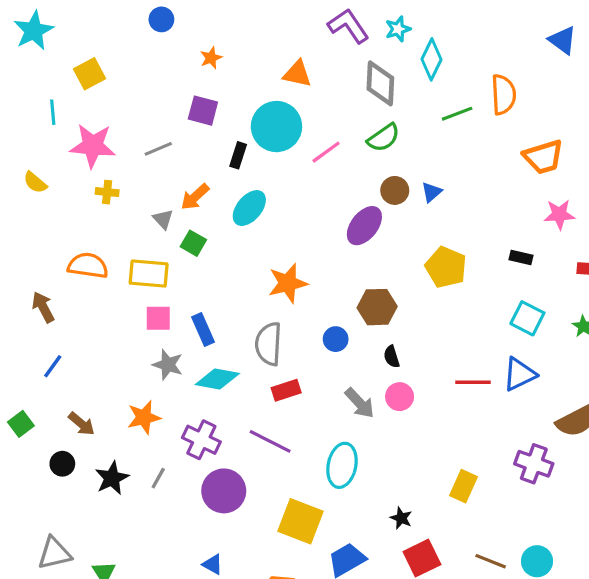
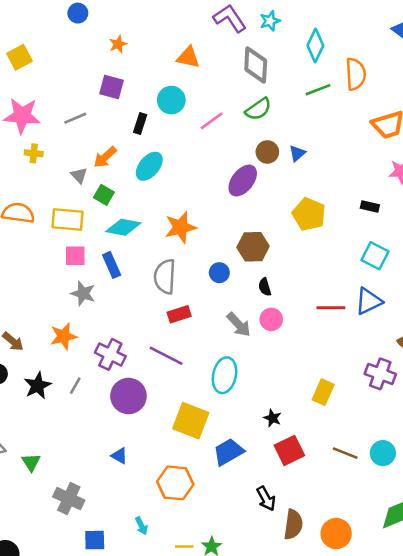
cyan diamond: (432, 59) -> (315, 46), moved
cyan circle: (276, 127) -> (171, 100), size x0.7
cyan diamond: (217, 379) -> (123, 227), moved

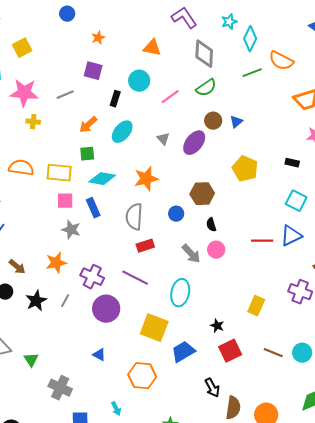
cyan star: (270, 21) -> (229, 22), moved
orange semicircle: (356, 74) -> (281, 61), turned 120
gray triangle: (79, 175) -> (163, 139), moved
green square: (104, 195) -> (87, 154), turned -35

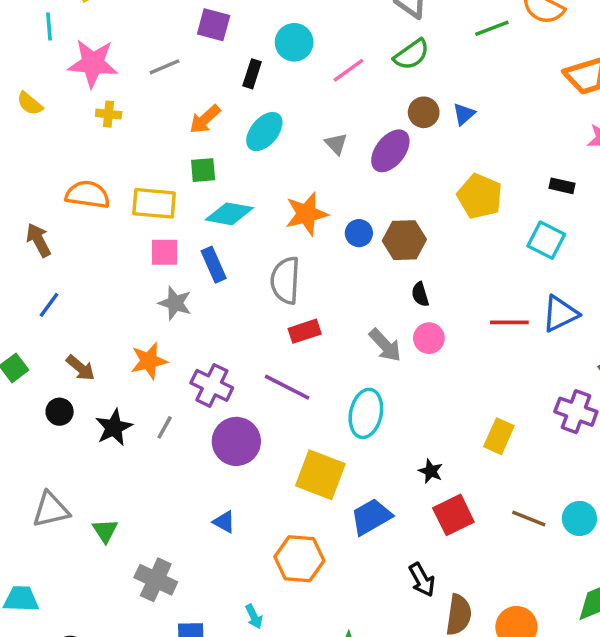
cyan square: (296, 201) -> (546, 240), moved
blue circle: (176, 214) -> (359, 233), moved

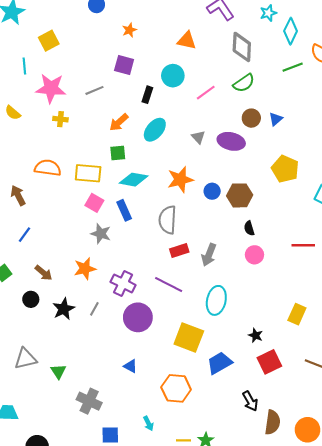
purple ellipse: (390, 151) -> (231, 141), turned 65
pink square: (165, 252) -> (94, 203), turned 30
gray arrow: (385, 345) -> (209, 255), moved, turned 65

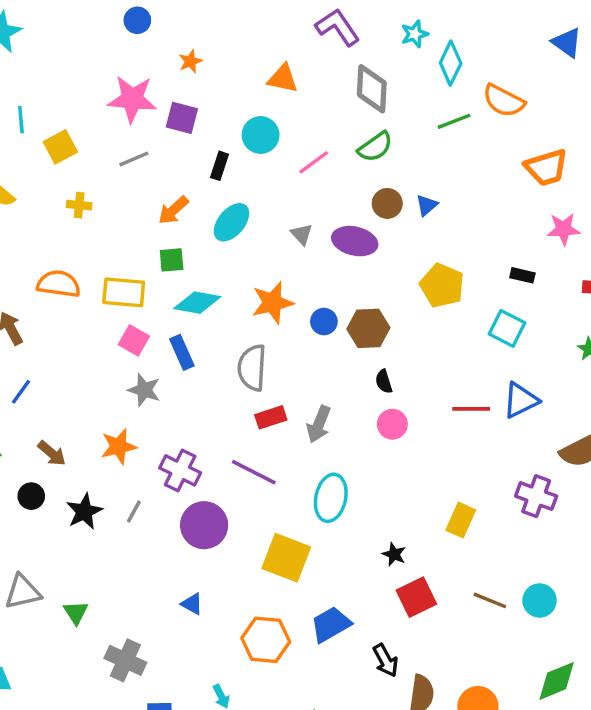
yellow square: (49, 41) -> (60, 147), moved
pink star: (51, 88) -> (132, 99), moved
blue trapezoid: (220, 363) -> (331, 624), moved

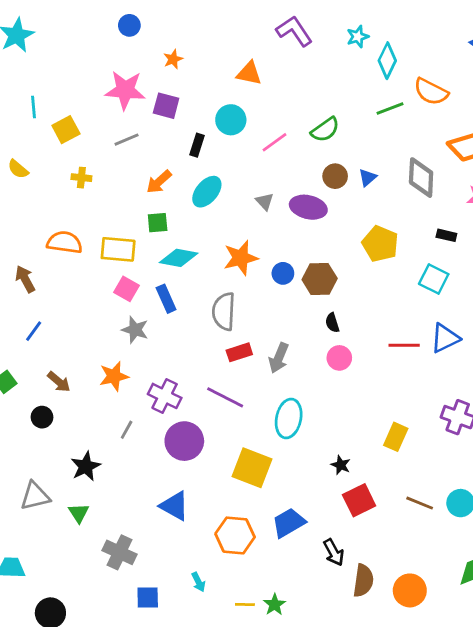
gray diamond: (372, 89) -> (421, 178), moved
black star: (84, 511) -> (86, 466), moved
blue triangle: (192, 604) -> (174, 506), size x1.6

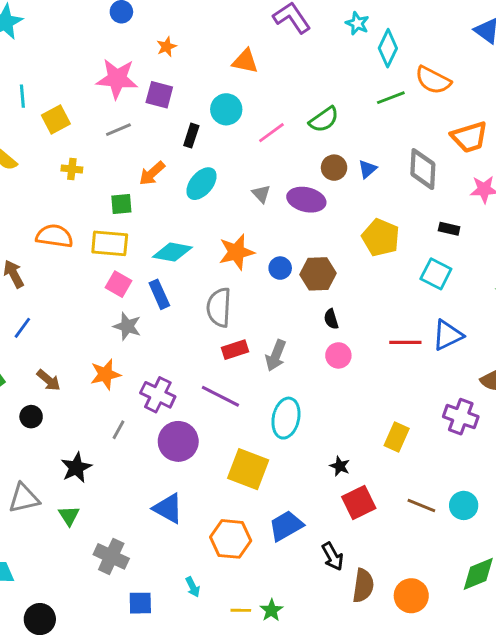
cyan star: (358, 37) -> (357, 23), turned -30
green square: (158, 223) -> (121, 204), moved

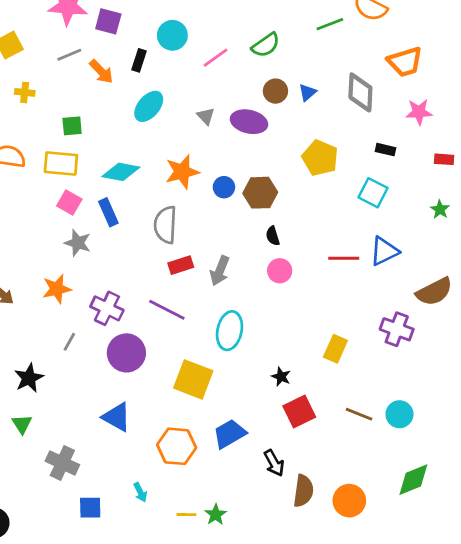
orange arrow: (152, 173) -> (101, 72), moved, turned -92

